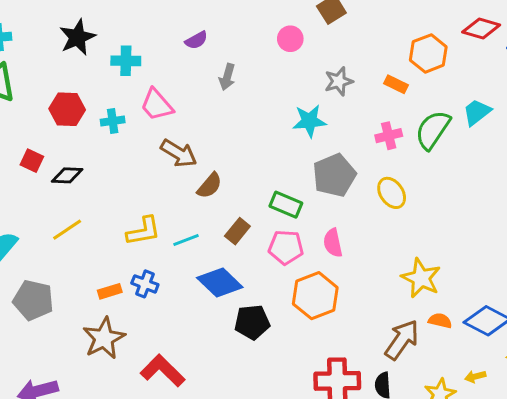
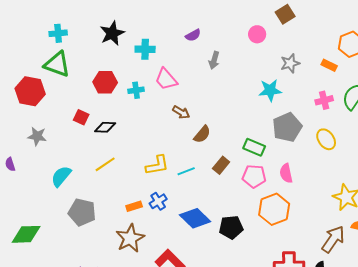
brown arrow: (179, 153) -> (181, 112), size x0.7
blue diamond: (220, 282) -> (195, 218), moved
blue cross: (145, 284) -> (158, 201), turned 36

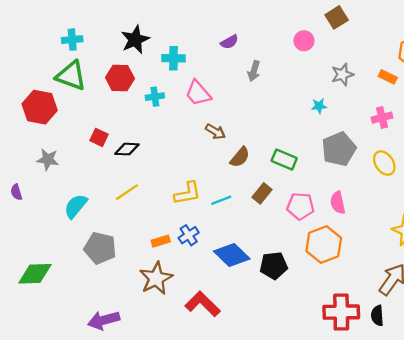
red hexagon: (105, 82) -> (120, 78), moved
cyan cross: (136, 90) -> (155, 97), moved
cyan star: (270, 90) -> (319, 106), size x0.6
green rectangle: (254, 147) -> (284, 160), moved

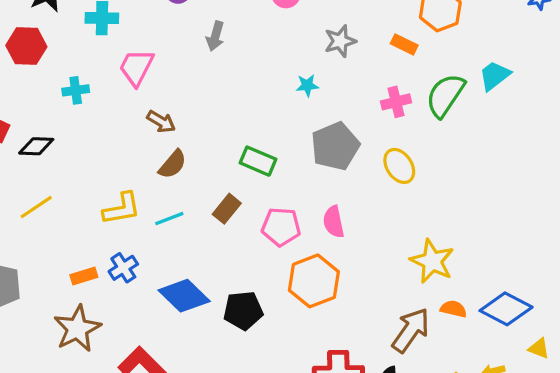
pink trapezoid: (198, 93) -> (136, 67), turned 68
cyan cross: (155, 97) -> (76, 90), moved
brown semicircle: (240, 157) -> (173, 164), moved

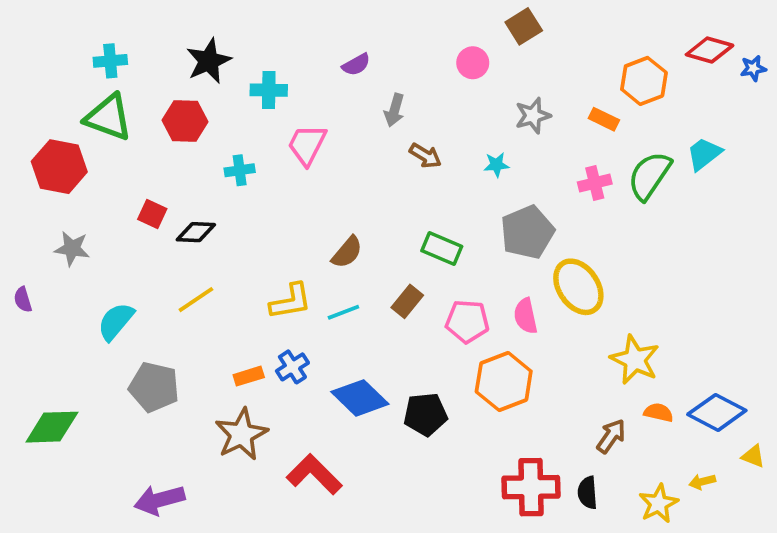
brown arrow: (161, 122) -> (425, 156), moved
yellow ellipse: (399, 166) -> (578, 287), moved, size x1.4
brown arrow: (411, 330) -> (611, 436), size x0.7

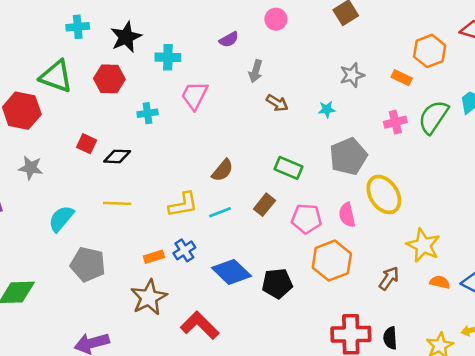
cyan cross: (110, 61) -> (78, 27), moved
pink circle: (473, 63) -> (276, 19), moved
yellow line: (196, 300) -> (117, 203), turned 36
brown arrow: (611, 436) -> (389, 278), moved

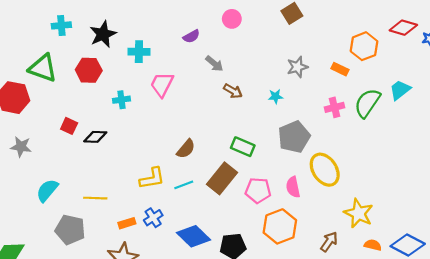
gray arrow: (256, 71) -> (214, 64), turned -66
yellow line: (117, 203) -> (95, 198), moved
brown rectangle: (264, 205) -> (222, 178), size x1.6

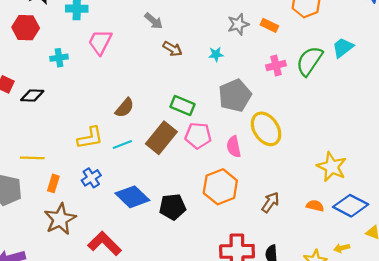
orange rectangle: (340, 69) -> (269, 25), moved
pink pentagon: (258, 190) -> (198, 136), moved
yellow star: (359, 213) -> (332, 167), moved
orange rectangle: (127, 223) -> (53, 183), moved, turned -56

